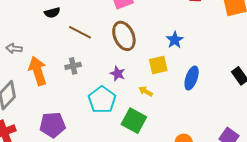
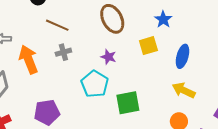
brown line: (80, 32) -> (57, 25), moved
yellow arrow: (146, 91) -> (184, 90), moved, size x1.6
green square: (134, 121) -> (128, 103), turned -35

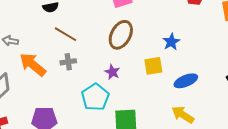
brown ellipse: (112, 19) -> (121, 35), turned 48
blue ellipse: (182, 56) -> (186, 81), turned 45
orange arrow: (29, 59) -> (33, 65), turned -36

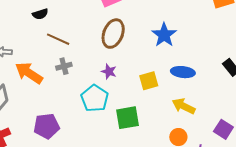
blue star: (171, 42) -> (164, 35), size x1.4
yellow square: (153, 66) -> (149, 81), moved
blue ellipse: (186, 81) -> (183, 72), turned 35

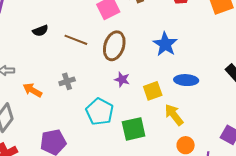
brown line: (58, 39) -> (76, 40), moved
purple star: (109, 72) -> (122, 79), moved
orange arrow: (29, 73) -> (32, 90), size x0.7
yellow arrow: (184, 106) -> (174, 115), moved, turned 30

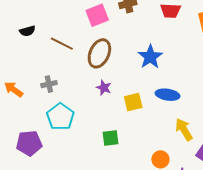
cyan pentagon: (100, 112) -> (60, 117), moved
yellow arrow: (174, 115) -> (184, 129), moved
green square: (134, 129) -> (110, 138), size x0.7

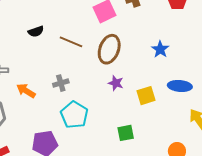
blue star: (150, 57) -> (160, 49), size x0.7

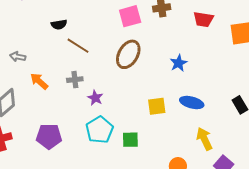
brown line: (71, 42) -> (78, 46), moved
purple star: (116, 83) -> (95, 98), moved
cyan pentagon: (74, 115) -> (99, 130), moved

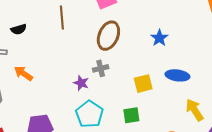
black semicircle: (59, 25) -> (19, 29), moved
brown line: (78, 46) -> (62, 17), moved, turned 60
gray cross: (75, 80) -> (101, 68), moved
green square: (130, 140) -> (131, 115), moved

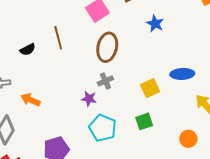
black semicircle: (19, 29) -> (28, 50), moved
blue star: (159, 38) -> (155, 24), moved

